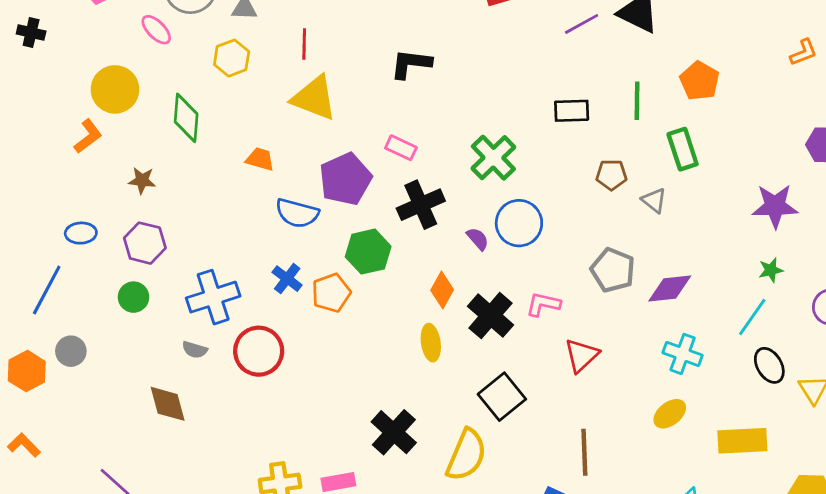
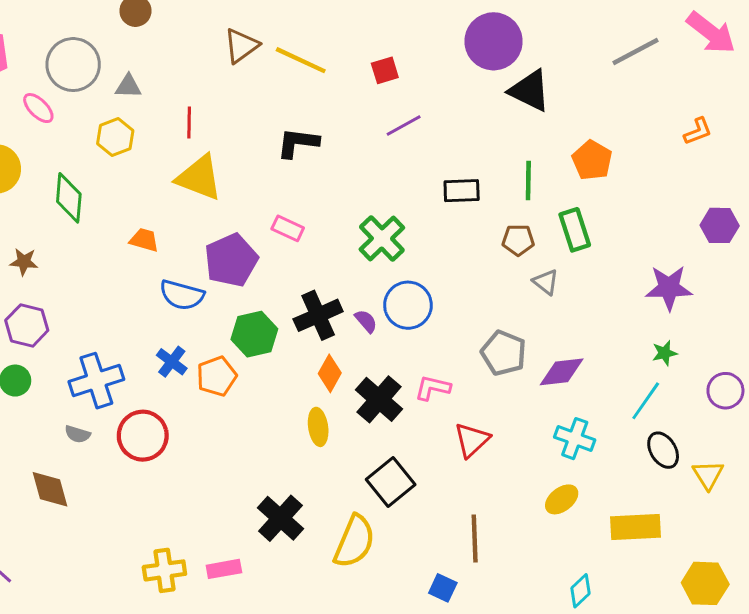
purple line: (582, 24) -> (404, 125), moved
brown pentagon: (611, 175) -> (518, 240), moved
black cross: (421, 205) -> (318, 315), moved

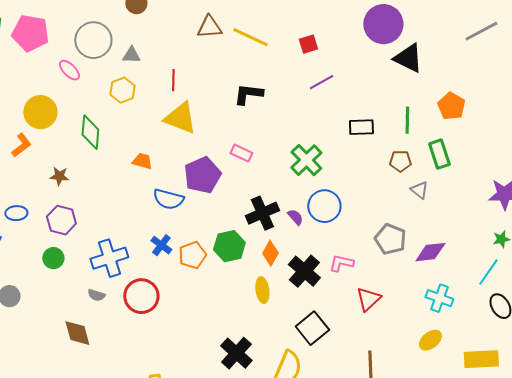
brown triangle: (241, 46) -> (209, 27), turned 32
green hexagon: (254, 334) -> (229, 246), moved

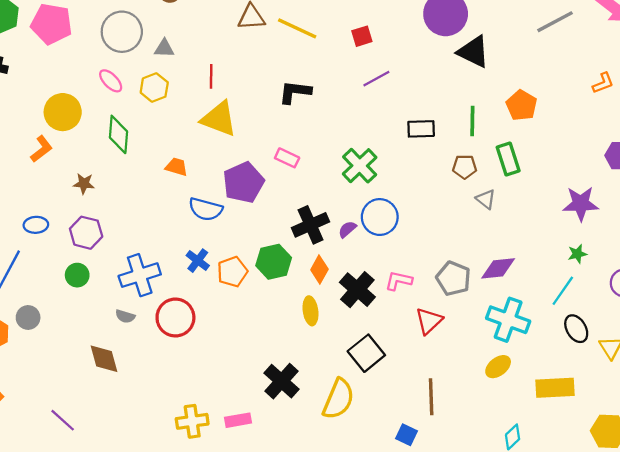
pink ellipse: (69, 70) -> (111, 81), moved
purple semicircle: (295, 217) -> (347, 229), turned -90
gray pentagon: (390, 239) -> (453, 278), moved
cyan cross: (439, 298) -> (508, 320), size x1.4

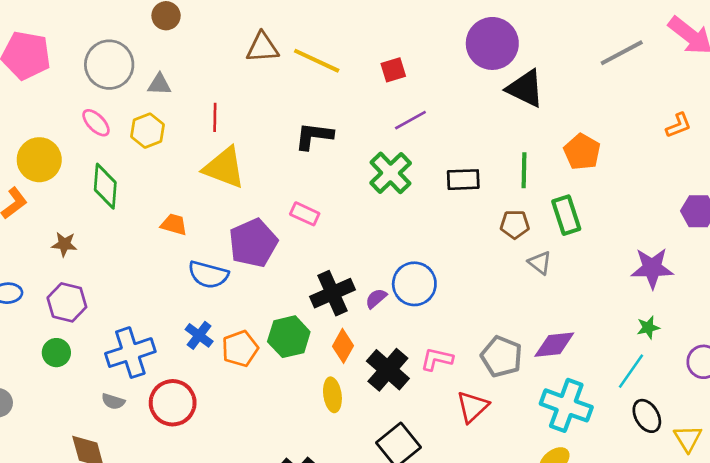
green cross: (360, 166) -> (391, 173), moved

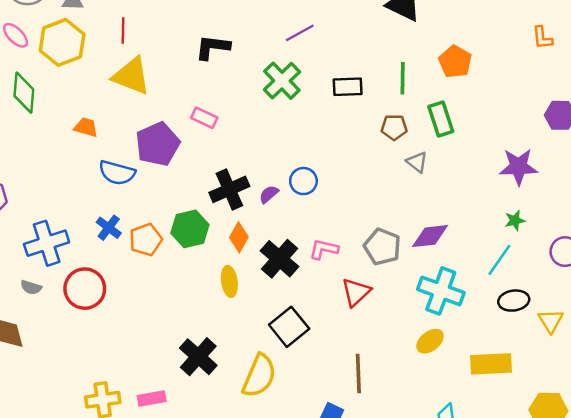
orange L-shape: (679, 125) -> (542, 38), turned 105
yellow hexagon: (148, 131) -> (62, 42), size x1.5
blue circle: (414, 284) -> (303, 181), size x0.7
black ellipse: (647, 416) -> (514, 301), turned -68

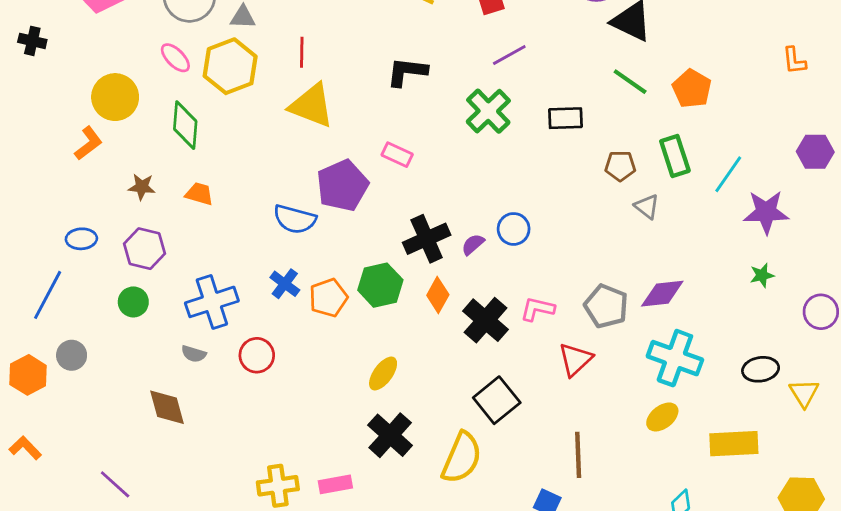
green line: (403, 78) -> (630, 82), moved, turned -56
orange trapezoid: (86, 127) -> (199, 194), moved
cyan line: (499, 260) -> (728, 174), moved
yellow ellipse: (229, 281) -> (383, 373), moved, turned 44
red circle: (85, 289) -> (257, 355), size x0.7

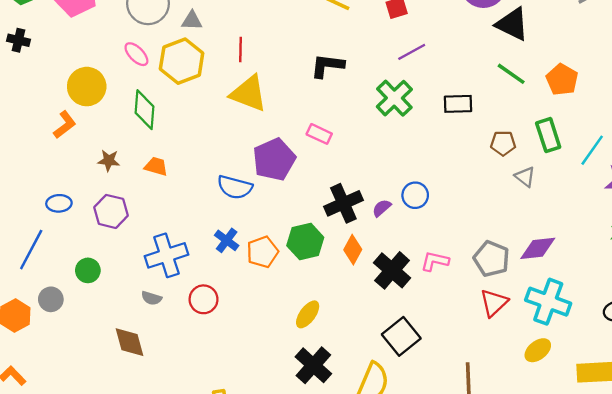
green circle: (133, 302) -> (88, 270), moved
red triangle: (575, 359) -> (494, 303), moved

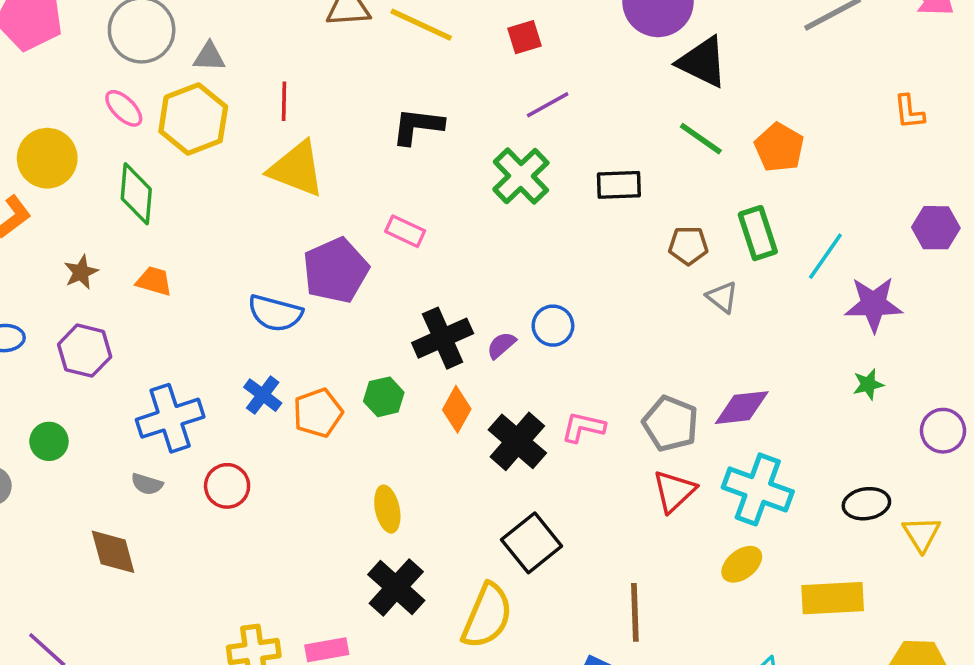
brown star: (109, 161) -> (81, 272), turned -30
green hexagon: (305, 242) -> (384, 397), size x0.7
yellow ellipse: (308, 314) -> (387, 509), turned -48

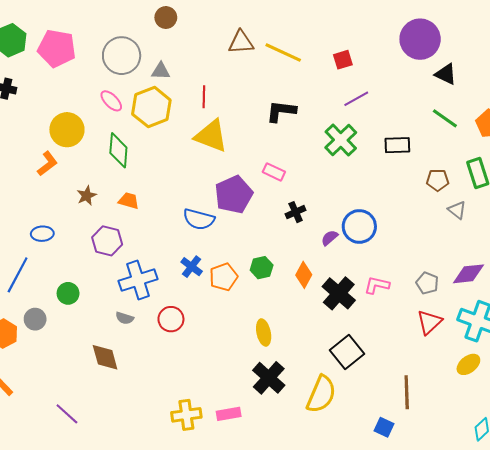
black triangle: (703, 62) -> (446, 74), size x0.7
blue circle: (553, 326) -> (359, 226), size x1.4
black cross: (443, 338) -> (296, 212), moved, size x0.6
purple hexagon: (85, 351) -> (107, 241), moved
gray pentagon: (671, 424) -> (427, 283), size x0.7

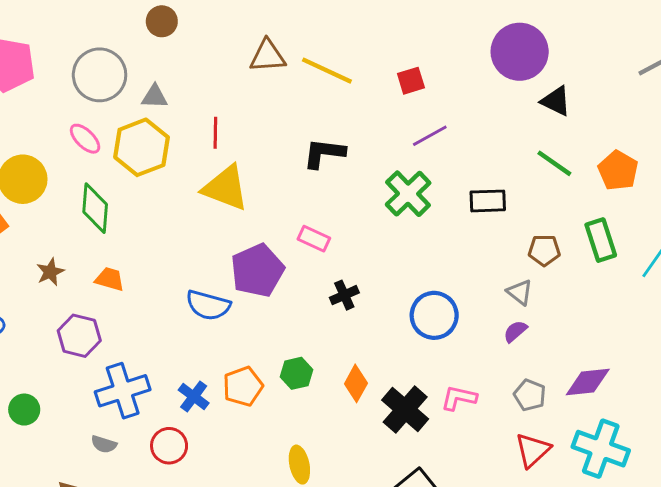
gray triangle: (457, 210) -> (520, 292), moved
purple semicircle: (329, 238) -> (515, 331), moved
blue cross: (192, 267) -> (194, 396), moved

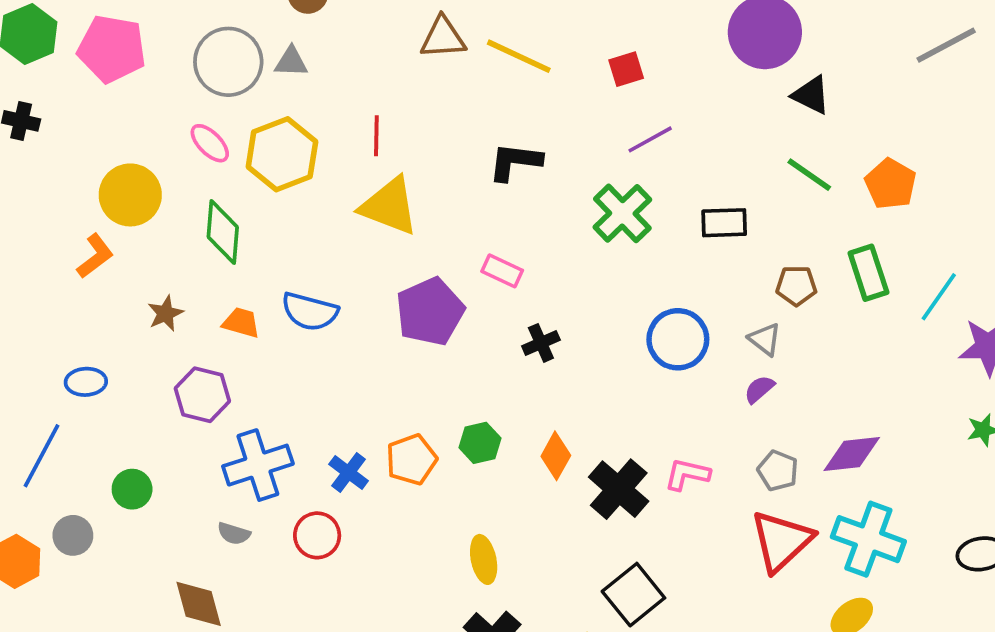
gray triangle: (155, 97) -> (291, 62), moved
blue semicircle: (208, 305) -> (310, 312), moved
blue circle: (434, 315) -> (678, 339), moved
red triangle: (533, 450) -> (781, 541), size x1.4

